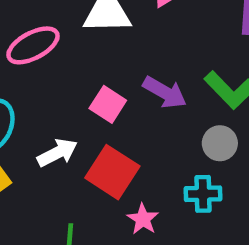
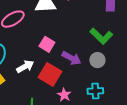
purple arrow: (165, 92) -> (71, 58), moved
cyan cross: (203, 194) -> (95, 91), moved

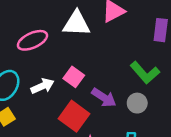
white arrow: (25, 67) -> (42, 86), moved

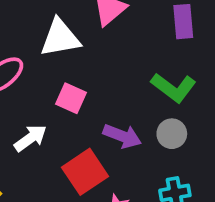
pink square: (74, 77) -> (71, 98), moved
red square: (74, 116) -> (85, 172), turned 32

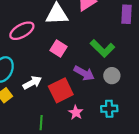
green L-shape: (174, 88) -> (102, 48), moved
white arrow: (30, 138) -> (32, 83), moved

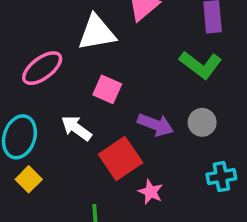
green L-shape: (102, 48) -> (201, 65), moved
white arrow: (32, 83) -> (76, 128), moved, turned -108
cyan cross: (109, 109) -> (221, 177), moved

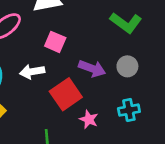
white arrow: (76, 128) -> (32, 72), turned -45
cyan cross: (221, 177) -> (129, 110), moved

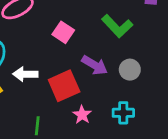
green L-shape: (126, 23) -> (117, 26), moved
white arrow: (32, 72) -> (25, 74), moved

